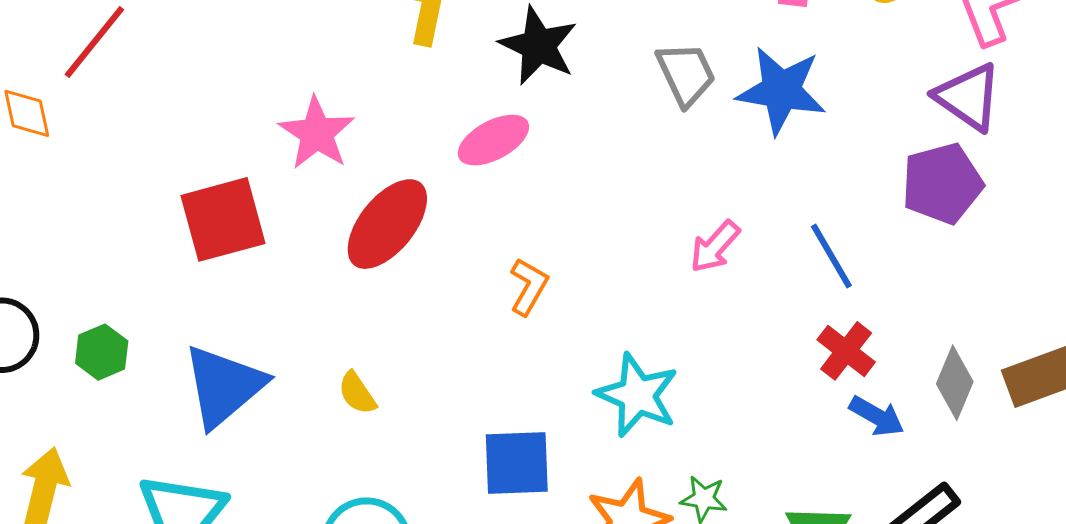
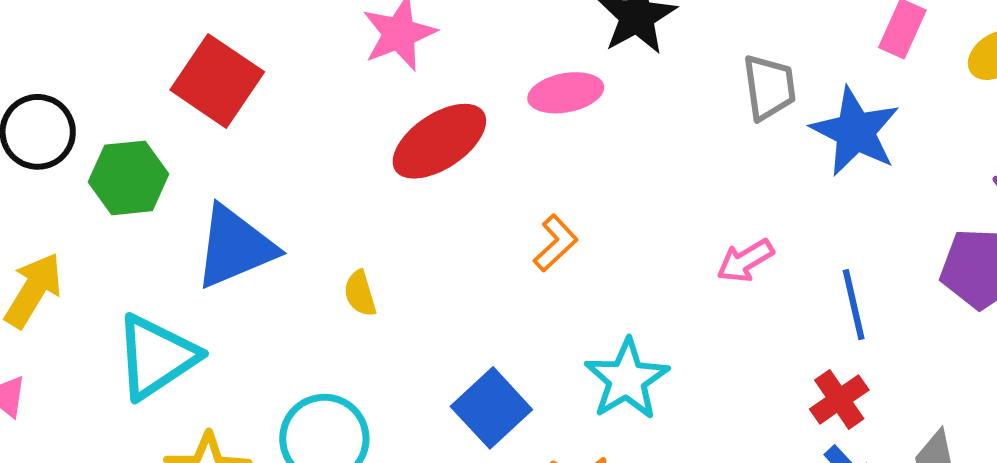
red square: (223, 219) -> (217, 81), moved, turned 32
green hexagon: (102, 352) -> (129, 178), size x1.4
blue square: (517, 463) -> (491, 408), turned 32

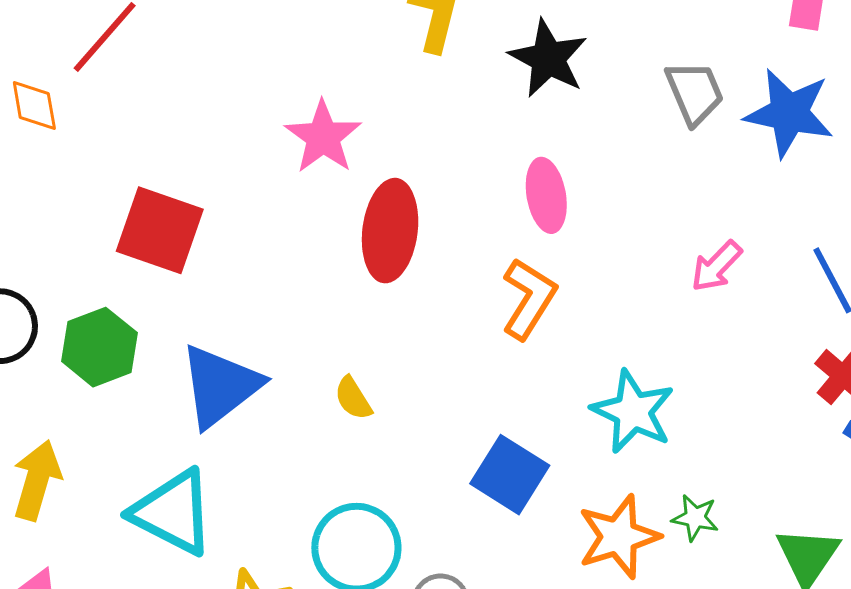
pink ellipse: (566, 93) -> (546, 195), moved, turned -74
red ellipse: (439, 141) -> (390, 231), turned -34
orange L-shape: (556, 243) -> (529, 299), size x1.4
cyan triangle: (156, 357) -> (173, 512), turned -44

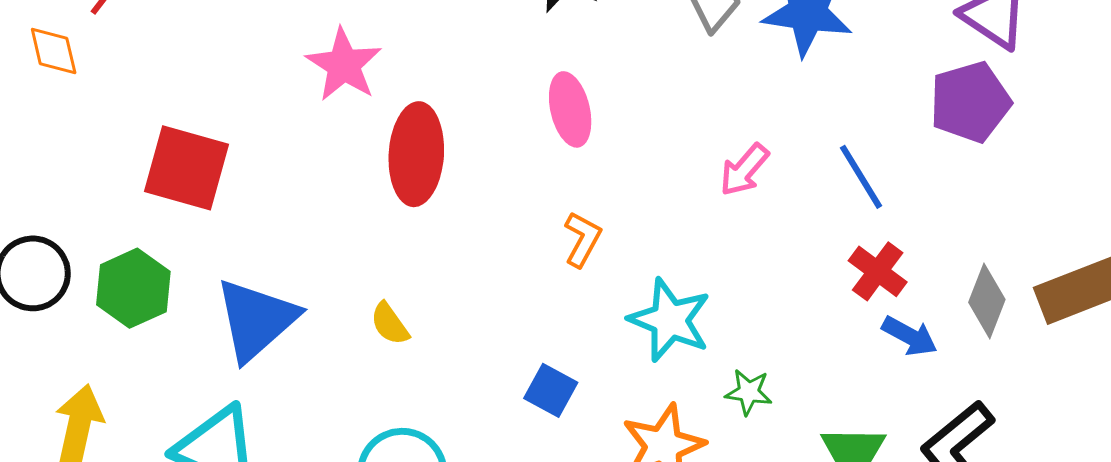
orange L-shape: (529, 299) -> (582, 239), moved, size x0.7
blue square: (510, 475) -> (551, 390), size x0.7
green star: (695, 518) -> (749, 392), moved

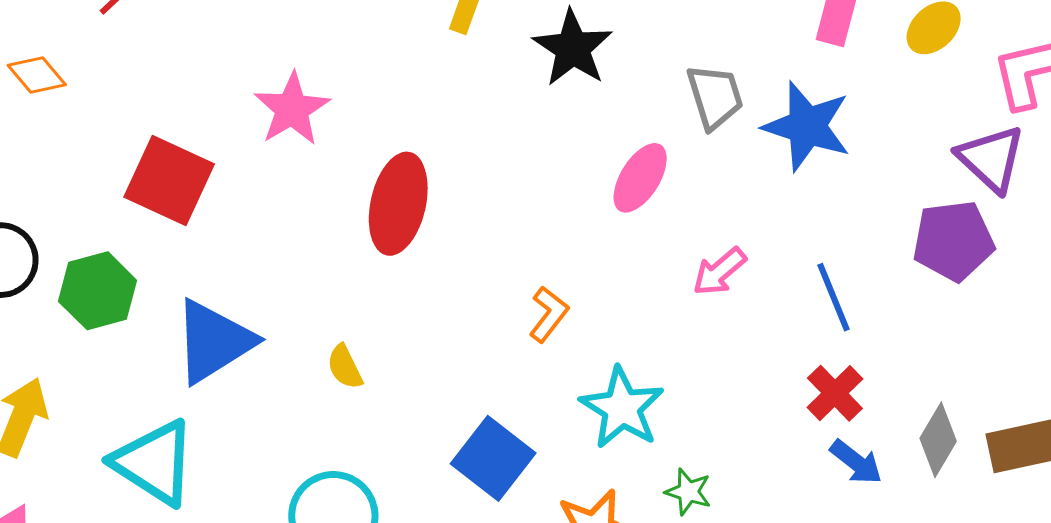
orange diamond: (54, 51) -> (37, 75), moved, turned -36
pink star: (344, 65) -> (292, 109), moved
pink ellipse: (570, 109) -> (640, 178), moved, turned 36
blue square: (551, 390) -> (493, 458), size x1.5

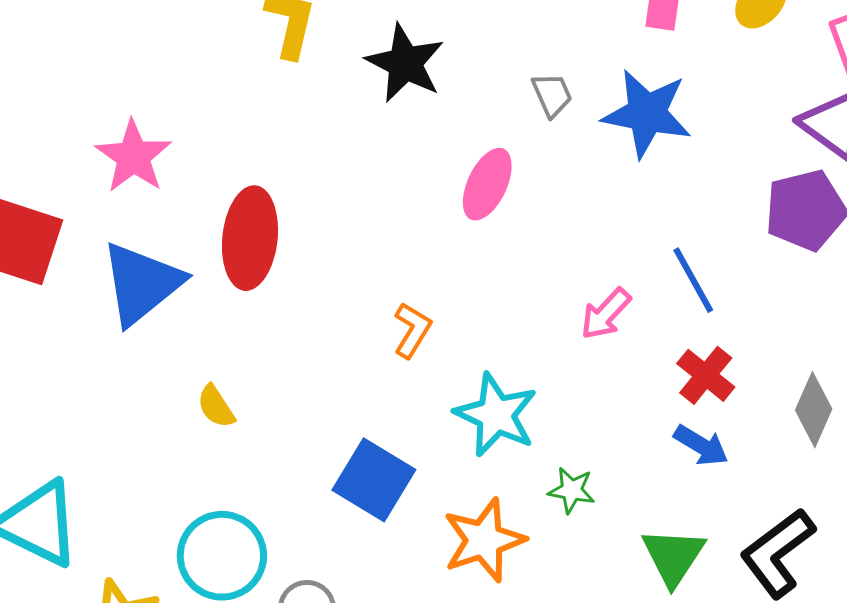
gray trapezoid: (715, 97) -> (552, 95), size x0.7
pink arrow: (719, 272) -> (606, 314), moved
blue triangle: (214, 341) -> (142, 283), moved
blue arrow: (856, 462) -> (701, 445), moved

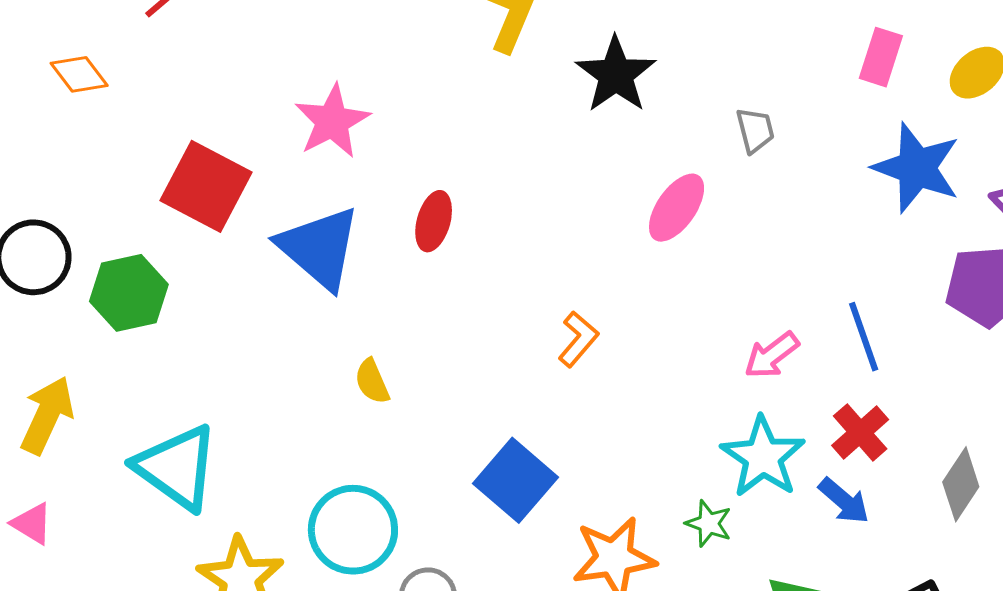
blue star: (647, 113) -> (917, 168), moved
red ellipse: (250, 238) -> (434, 221), size x0.6
blue triangle: (142, 283) -> (319, 248), turned -50
cyan star: (496, 415) -> (763, 457), moved

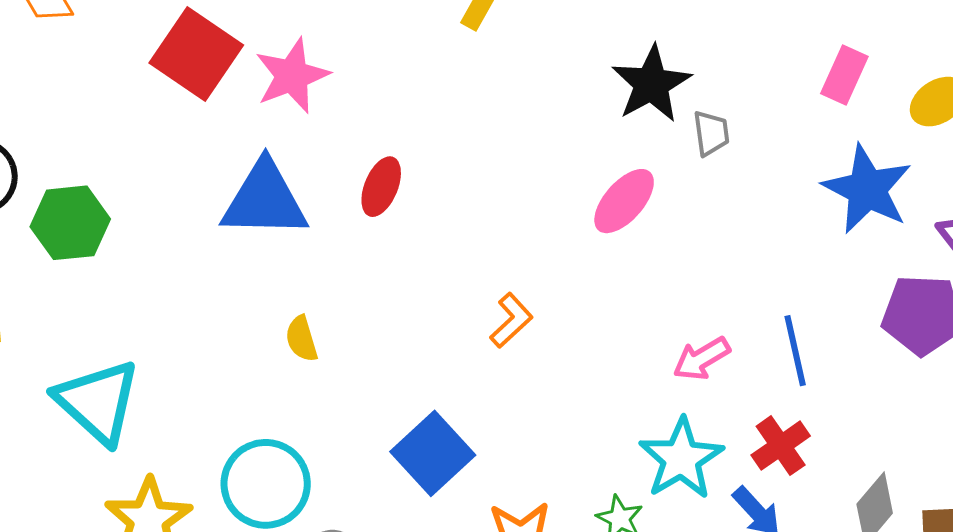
black star: (616, 75) -> (651, 84), moved
red square: (206, 186) -> (196, 54), moved
blue triangle: (319, 248) -> (265, 200), turned -46

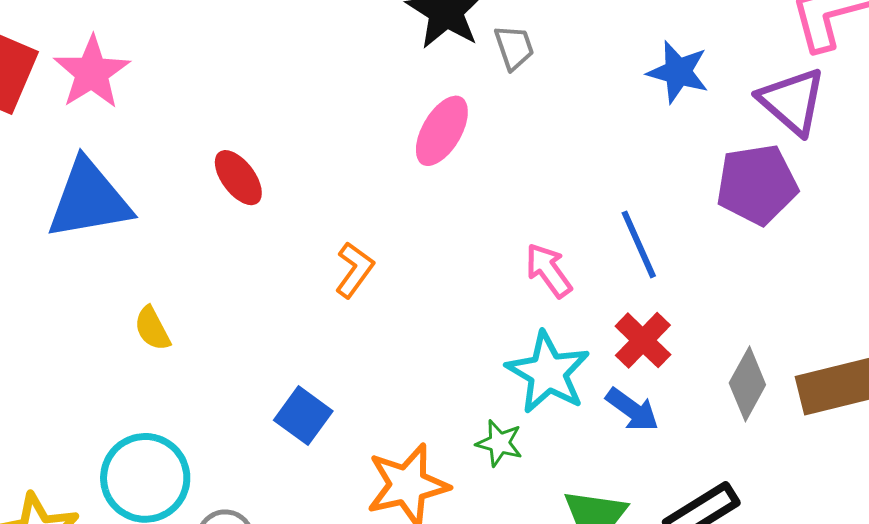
red ellipse: (381, 187) -> (238, 178), moved, turned -48
blue star: (867, 189) -> (678, 72), size x0.7
pink arrow: (702, 359) -> (549, 270), turned 96
blue square: (433, 453) -> (303, 416), size x0.7

